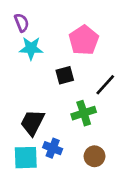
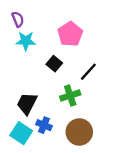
black square: (65, 75) -> (54, 64), turned -35
brown circle: (94, 156) -> (79, 132), size x1.5
cyan square: (26, 158) -> (21, 133), turned 35

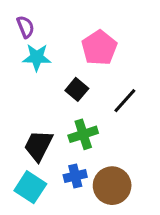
green cross: (70, 96) -> (83, 134), moved
blue cross: (44, 125) -> (75, 176), moved, turned -35

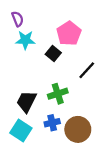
black square: (77, 89) -> (53, 53), moved

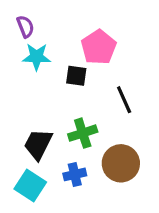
black square: (53, 53) -> (76, 76), turned -32
black line: (87, 70) -> (124, 100), turned -66
brown circle: (78, 129) -> (121, 163), moved

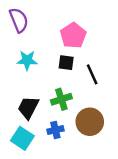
purple semicircle: (25, 27) -> (19, 20), size x1.5
cyan star: (37, 57) -> (27, 60), moved
black square: (76, 76) -> (66, 63), moved

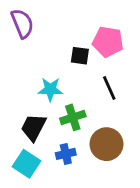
pink pentagon: (73, 35) -> (108, 42), moved, turned -30
cyan star: (27, 60) -> (50, 89), moved
black square: (66, 63) -> (80, 56), moved

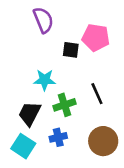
purple semicircle: (22, 23) -> (43, 20), moved
black line: (109, 88) -> (97, 94), moved
brown circle: (106, 144) -> (103, 141), moved

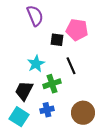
cyan star: (45, 80) -> (36, 64), turned -30
black line: (97, 94) -> (71, 66), moved

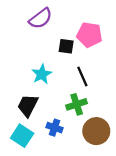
purple semicircle: (35, 16) -> (41, 18), turned 75
green cross: (52, 84) -> (77, 104), moved
blue cross: (47, 110) -> (55, 128), turned 32

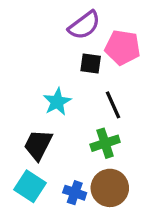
purple semicircle: (41, 18) -> (84, 25), moved
blue cross: (55, 128) -> (75, 193), moved
brown circle: (96, 131) -> (110, 188), moved

